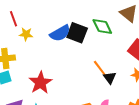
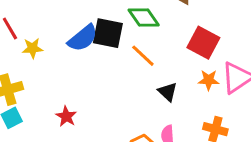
orange line: (100, 68) -> (143, 56), moved
red star: (40, 83) -> (66, 116), size x0.6

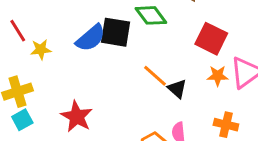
orange line: (143, 56) -> (155, 76), moved
red star: (66, 116) -> (77, 117), size x1.5

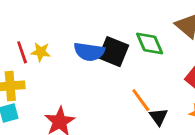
red line: (18, 31) -> (22, 52), moved
blue semicircle: (91, 38) -> (89, 52), turned 36

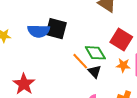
green diamond: (150, 44) -> (95, 53), moved

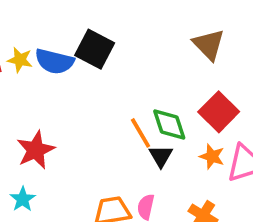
black square: (56, 29) -> (95, 49), moved
blue semicircle: (39, 31) -> (54, 61), moved

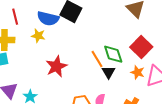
yellow star: (20, 60) -> (38, 36), moved
red star: (36, 150) -> (56, 66), moved

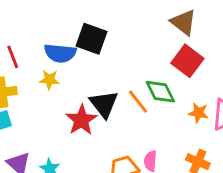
red square: (141, 47) -> (187, 61), moved
black triangle: (108, 72) -> (104, 104), moved, size x1.5

